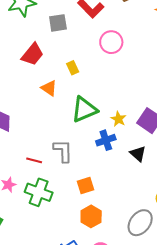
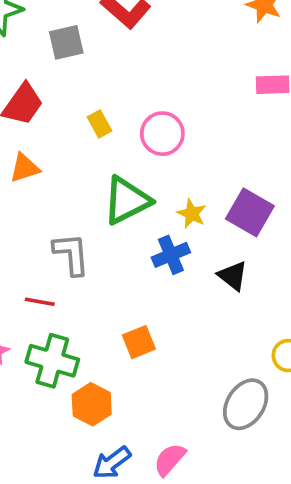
pink circle: (111, 42) -> (162, 134), moved
orange triangle: (49, 88) -> (24, 168), moved, turned -48
gray L-shape: (63, 151) -> (71, 254), moved
orange hexagon: (91, 216) -> (92, 404), moved

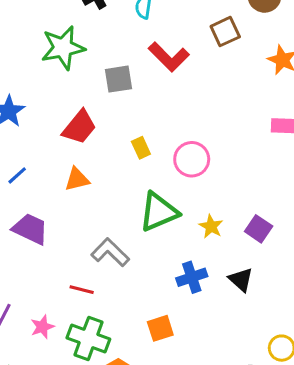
purple square: (250, 212) -> (259, 229), size x0.7
gray L-shape: (71, 254) -> (110, 252), turned -45
blue cross: (171, 255) -> (192, 277), moved

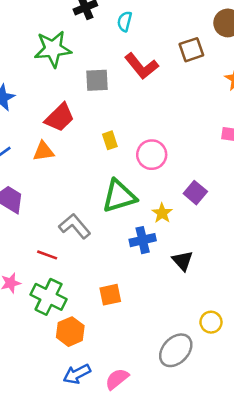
orange triangle: (77, 179) -> (44, 151), moved
purple square: (259, 229) -> (195, 193), moved
blue cross: (192, 277) -> (143, 240), moved

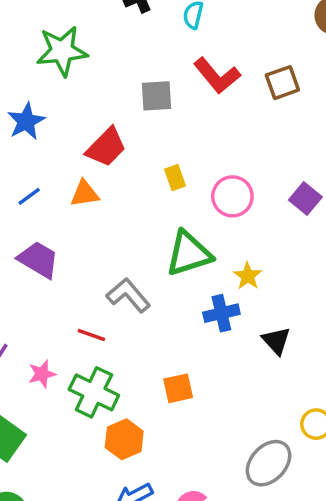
green star: (53, 49) -> (62, 51), moved
brown square: (191, 50) -> (282, 83), moved
purple square: (195, 193) -> (305, 199), moved

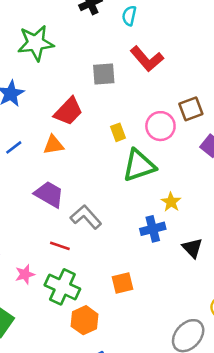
brown square: (282, 83) -> (191, 109), moved
pink circle: (232, 196) -> (160, 126), moved
green triangle: (189, 254) -> (139, 165), moved
purple trapezoid: (38, 260) -> (49, 194), moved

